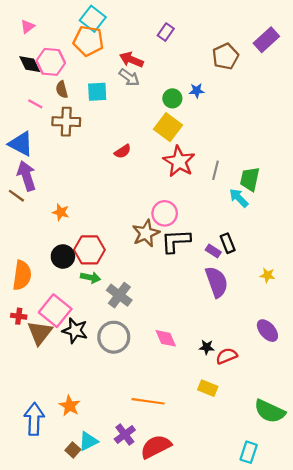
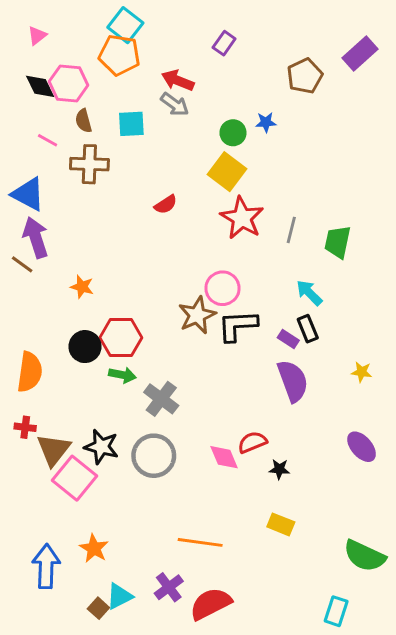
cyan arrow: (239, 198) -> (309, 293), moved
pink square: (55, 311) -> (75, 478), moved
red semicircle: (227, 356) -> (252, 442), moved

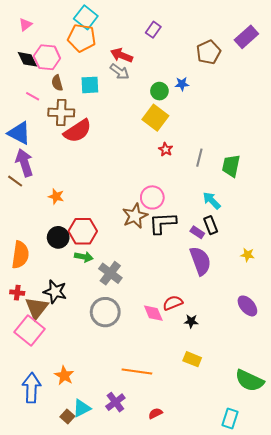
red semicircle: (166, 205) -> (78, 131), moved, size x1.8
red star: (242, 218) -> (166, 149), size x0.5
black star: (101, 447) -> (55, 292), moved
pink square: (75, 478) -> (29, 330), moved
red semicircle: (211, 604) -> (155, 413), moved, size x0.5

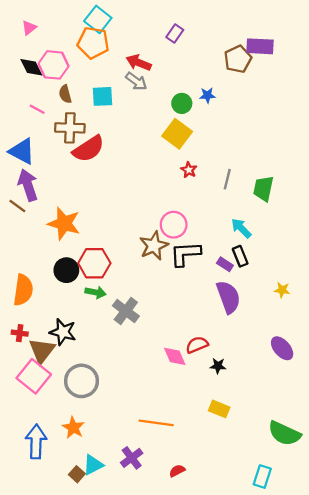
purple rectangle: (246, 37) -> (260, 46), moved, turned 45
orange star: (56, 196) -> (64, 224), size x1.8
gray circle: (105, 312) -> (82, 381), moved

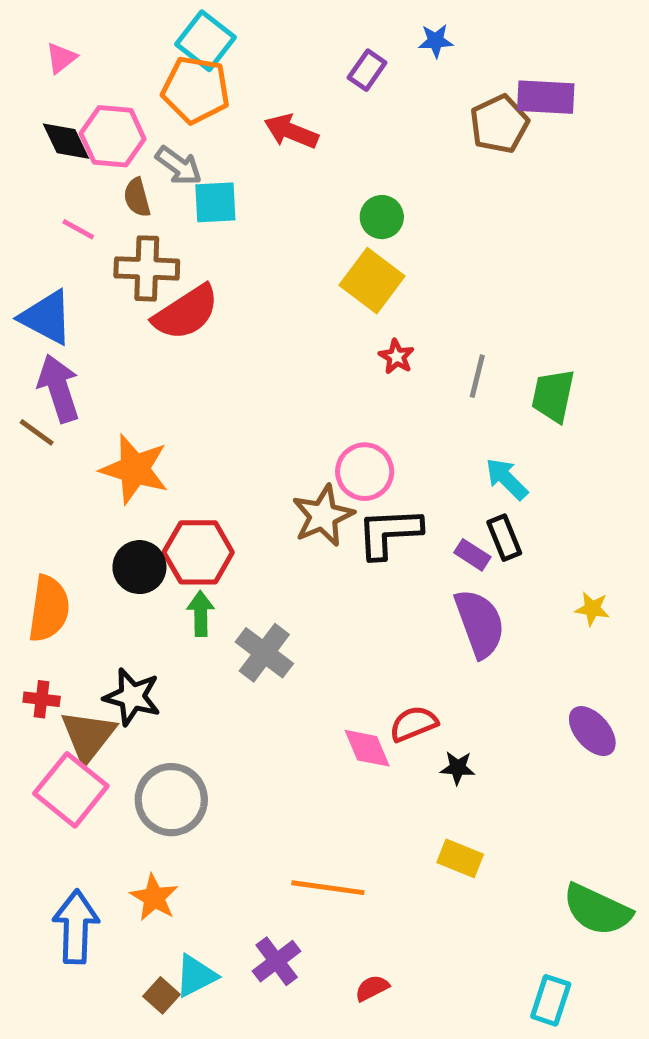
gray arrow: (136, 81) -> (179, 166), moved
blue star: (207, 95) -> (436, 41), moved
green arrow: (96, 292) -> (201, 614), turned -102

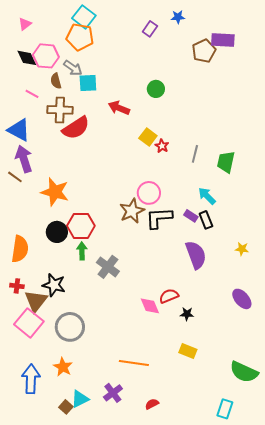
red arrow: (291, 131) -> (119, 108), moved
yellow square: (372, 281) -> (148, 137), moved, size x0.7
purple rectangle: (472, 555) -> (191, 216), moved

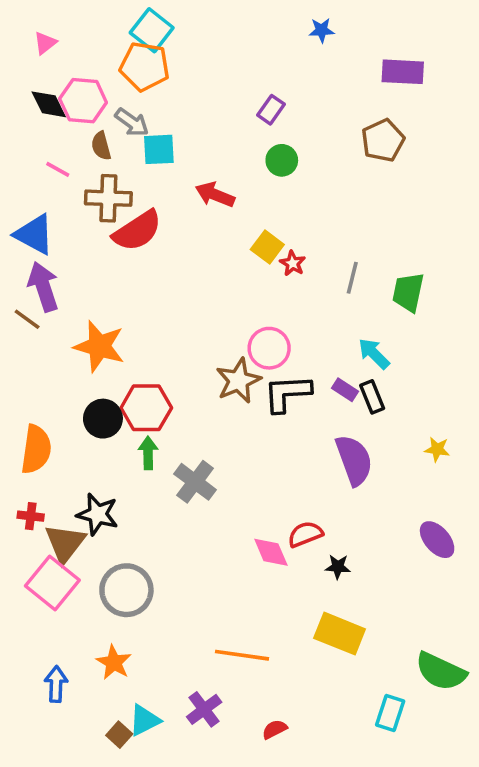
purple rectangle: (150, 29) -> (271, 110), moved
brown pentagon: (204, 51) -> (383, 140), moved
yellow rectangle: (188, 351) -> (340, 634), size x1.5
blue arrow: (31, 379) -> (56, 684), size x0.7
cyan rectangle: (225, 409) -> (390, 713), moved

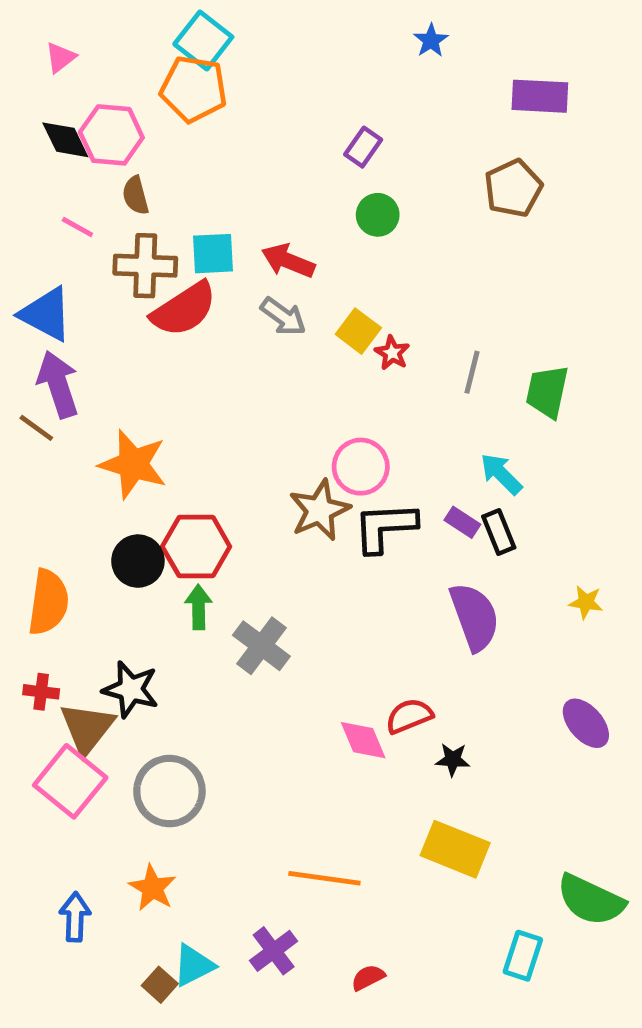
blue star: (322, 30) -> (431, 41), turned -30
gray arrow: (132, 122) -> (283, 317), moved
cyan square: (159, 149) -> (213, 254), moved

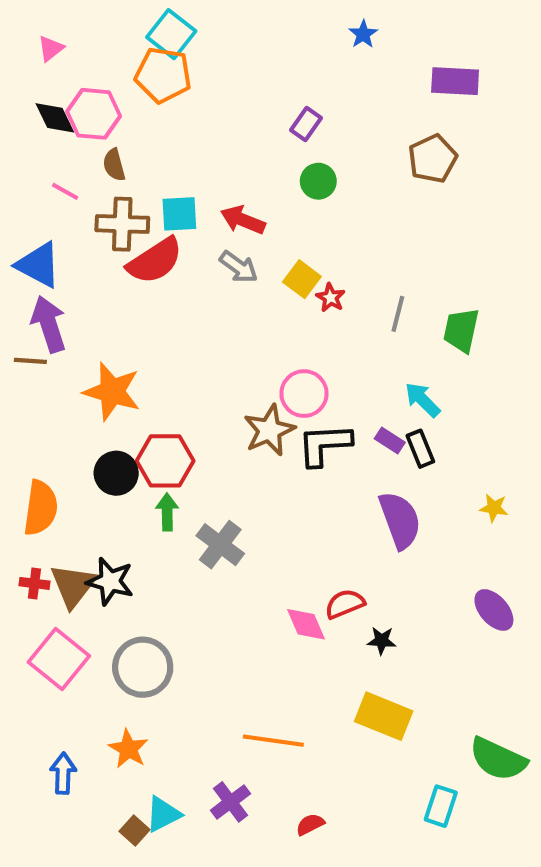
brown line: (36, 428) -> (30, 361), turned -32
brown triangle: (87, 728) -> (73, 585), moved

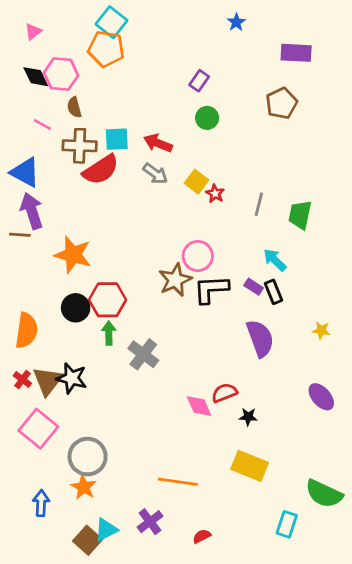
red cross: (34, 583) -> (22, 380), turned 30
gray circle: (143, 667) -> (88, 457), moved
brown square: (135, 831) -> (88, 540), size x1.5

